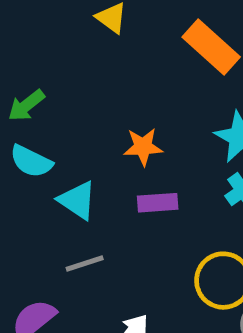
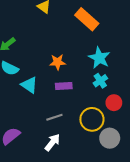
gray line: (85, 263) -> (54, 117), moved

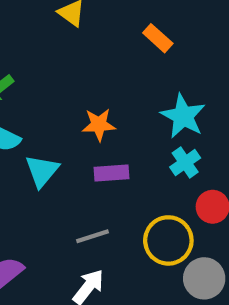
orange rectangle: (87, 19) -> (158, 38), size x0.6
cyan triangle: (29, 85) -> (42, 171), turned 36

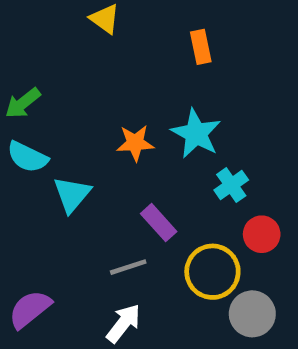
orange rectangle: (158, 38) -> (201, 47), turned 36
cyan star: (183, 116) -> (196, 134), moved
purple rectangle: (111, 173) -> (159, 223), moved, turned 52

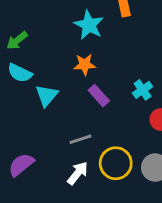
cyan star: (196, 134) -> (89, 25), moved
purple rectangle: (159, 223) -> (99, 96), moved
yellow circle: (212, 272) -> (116, 163), moved

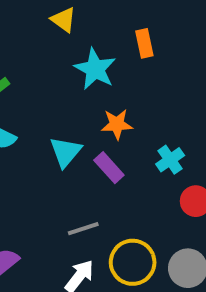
orange star: (85, 64) -> (117, 124), moved
cyan triangle: (47, 96) -> (66, 152), moved

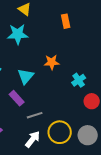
cyan star: (95, 69) -> (18, 34), moved, turned -30
purple rectangle: (109, 168) -> (17, 98), moved

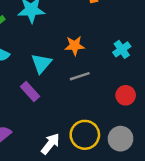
cyan cross: (79, 80) -> (122, 49), moved
gray line: (35, 115) -> (80, 76), moved

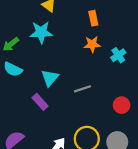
orange star: (75, 46) -> (92, 44), moved
cyan cross: (122, 49) -> (118, 55), moved

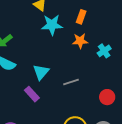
orange rectangle: (93, 18) -> (81, 17), turned 32
cyan star: (41, 32) -> (52, 25), moved

